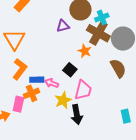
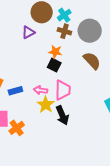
brown cross: (98, 33) -> (64, 31), size x0.6
black square: (70, 70) -> (54, 65), moved
pink arrow: (52, 83) -> (41, 90), moved
orange cross: (32, 93) -> (17, 128), moved

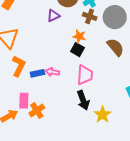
pink arrow: (41, 90) -> (52, 72), moved
yellow star: (46, 105) -> (102, 115), moved

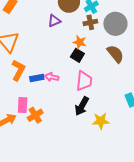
brown cross: (90, 16) -> (90, 22), turned -32
black arrow: (83, 100) -> (82, 106), turned 48
yellow star: (102, 115) -> (101, 121), turned 30

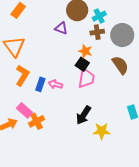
purple triangle: (54, 21) -> (61, 28), turned 40
blue rectangle: (37, 78) -> (40, 84), turned -64
pink trapezoid: (84, 81) -> (86, 78), moved
pink rectangle: (23, 105) -> (25, 110), turned -56

